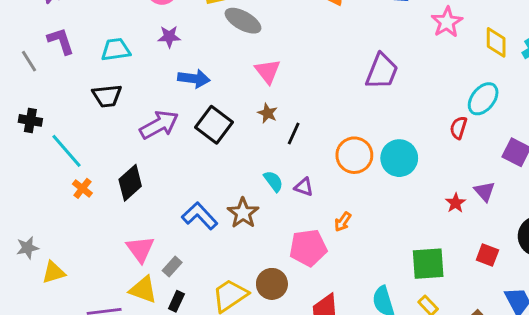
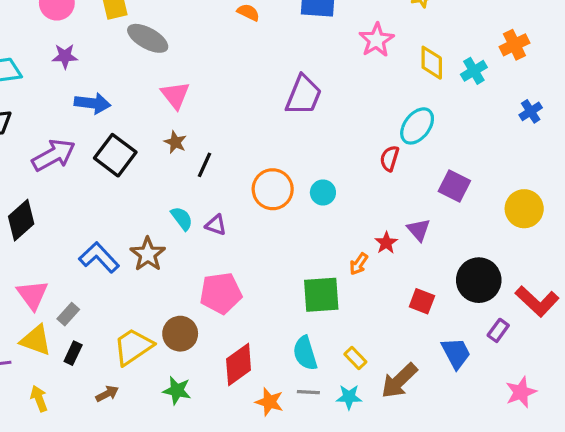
cyan circle: (399, 158) -> (323, 192), size x0.6
orange arrow: (343, 222) -> (359, 264), moved
green square: (428, 264) -> (321, 295), moved

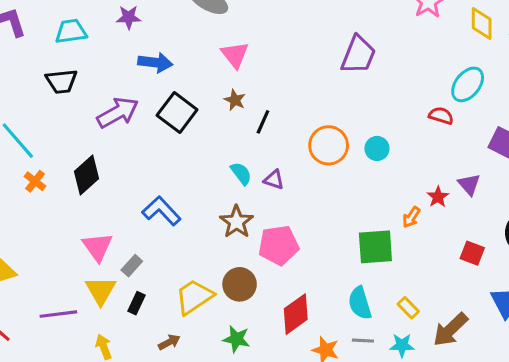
red semicircle: (389, 158) -> (441, 116), turned 90
brown star: (148, 254) -> (236, 222), moved
yellow triangle: (36, 340) -> (101, 291), turned 40

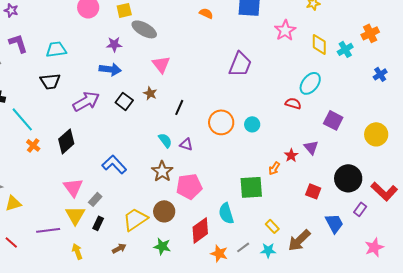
purple star: (129, 17) -> (114, 44), moved
brown star: (235, 100) -> (150, 93), moved
black square: (177, 113) -> (124, 101), size x0.7
cyan semicircle: (360, 303) -> (226, 213), moved
gray line: (363, 341) -> (243, 247), turned -40

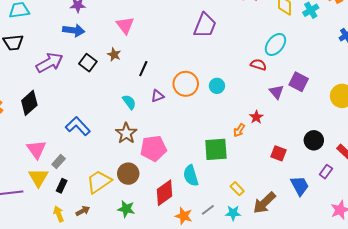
purple triangle: (186, 144) -> (157, 96), moved, turned -40
purple triangle: (311, 147) -> (276, 92), moved
black circle: (348, 178) -> (314, 140), size x0.7
yellow arrow: (77, 251) -> (59, 214), moved

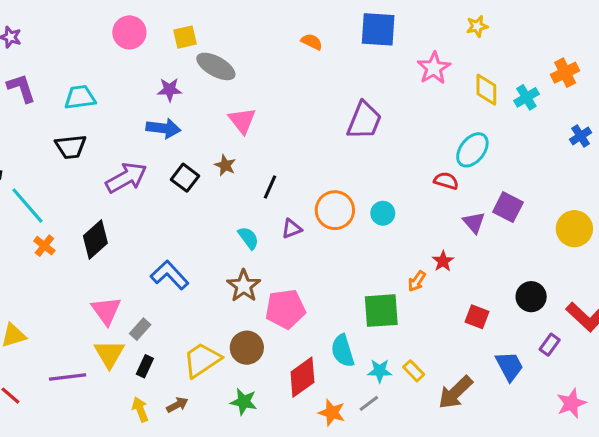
cyan star: (233, 213) -> (380, 371), moved

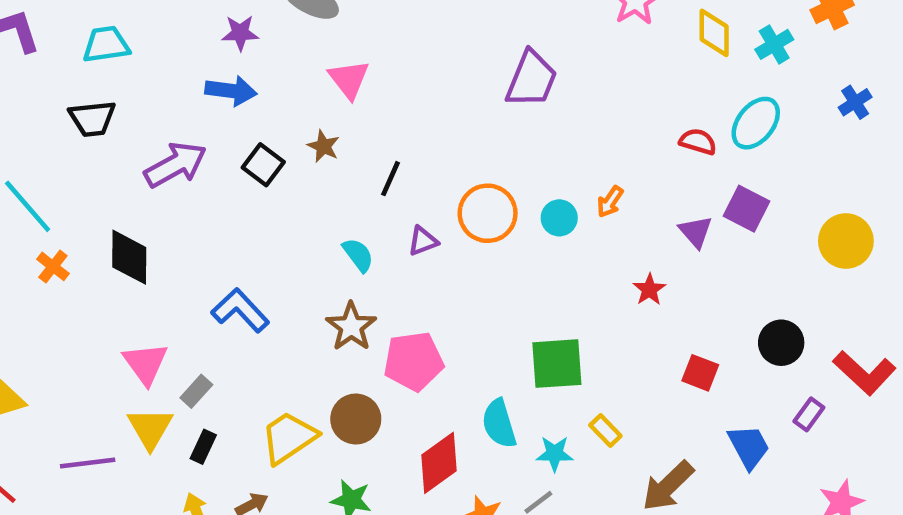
cyan ellipse: (472, 150) -> (756, 123), moved
red semicircle: (446, 181) -> (698, 142), moved
black diamond: (95, 239) -> (129, 257), turned -48
orange arrow: (417, 281) -> (610, 202), moved
yellow rectangle: (414, 371) -> (605, 431), moved

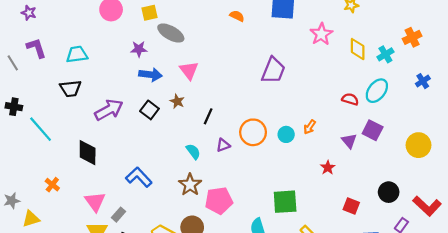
blue arrow: (231, 91) -> (151, 75), moved
orange cross: (53, 266) -> (52, 185), moved

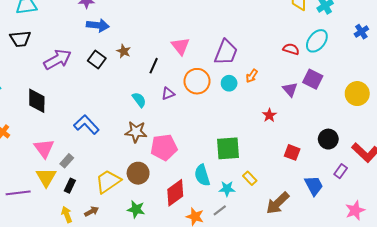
pink triangle: (189, 70) -> (180, 46), moved
purple trapezoid: (273, 70) -> (226, 52), moved
brown star: (190, 185) -> (136, 132), turned -30

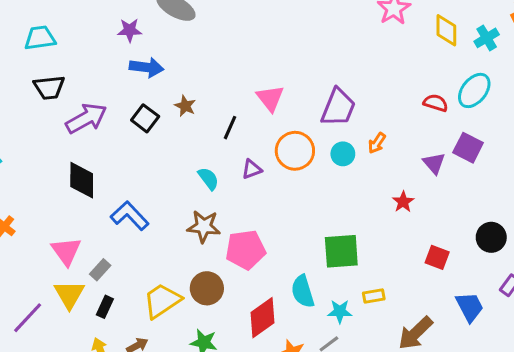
black trapezoid: (20, 39) -> (49, 87), moved
black diamond: (37, 101) -> (82, 180), moved
yellow rectangle: (250, 178) -> (374, 296), turned -56
purple line: (18, 193) -> (28, 318), turned -40

